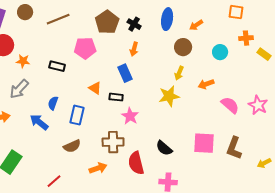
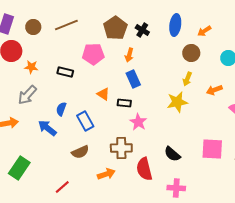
brown circle: (25, 12) -> (33, 27), moved
orange arrow: (134, 49) -> (129, 55), moved
blue rectangle: (77, 115) -> (85, 121), turned -42

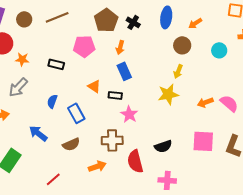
orange arrow: (214, 90) -> (205, 102), moved
blue arrow: (47, 128) -> (38, 133), moved
black semicircle: (172, 154) -> (163, 146), turned -60

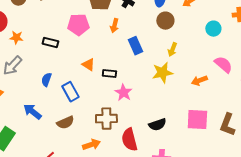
brown circle: (182, 45) -> (165, 21), moved
blue rectangle: (124, 71) -> (135, 46), moved
pink semicircle: (229, 103) -> (223, 65), moved

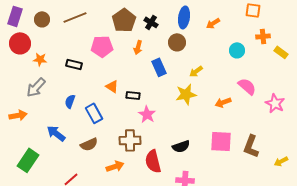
brown circle: (165, 21) -> (177, 42), moved
yellow arrow: (172, 50) -> (196, 71), turned 32

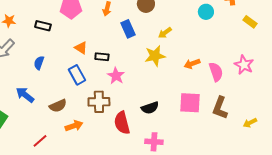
yellow rectangle: (281, 52) -> (250, 22), moved
pink semicircle: (247, 86) -> (216, 72), moved, turned 30
blue rectangle: (94, 113) -> (77, 75), moved
orange arrow: (115, 166) -> (74, 126), moved

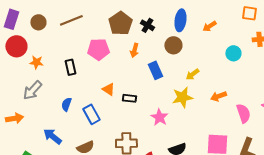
black rectangle: (43, 26) -> (70, 67), turned 63
orange arrow: (192, 64) -> (218, 96), moved
blue rectangle: (77, 75) -> (91, 114), moved
pink star: (116, 76) -> (159, 117), moved

